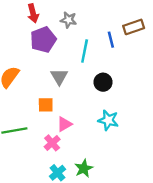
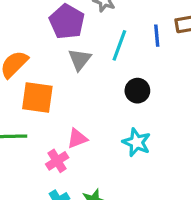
purple pentagon: (43, 40) -> (67, 22), turned -30
gray triangle: (59, 77) -> (80, 59), moved
orange square: (46, 105) -> (37, 97), moved, size x1.5

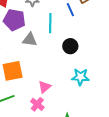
gray triangle: (80, 59) -> (30, 40), turned -42

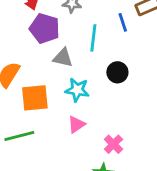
cyan star: (80, 77) -> (77, 90), moved
pink cross: (37, 104) -> (113, 144), moved

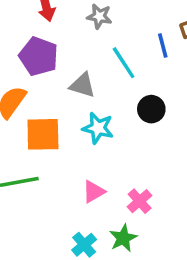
purple pentagon: (45, 28) -> (39, 56), moved
cyan line: (93, 38) -> (124, 63), turned -44
pink triangle: (76, 124) -> (94, 192), moved

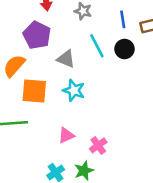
blue line: (163, 45) -> (123, 19), moved
black circle: (151, 109) -> (125, 49), moved

